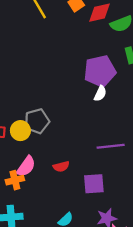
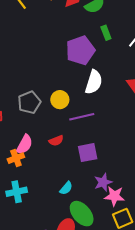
white semicircle: (100, 93) -> (94, 82), moved, size x1.6
yellow circle: (20, 131) -> (60, 100), moved
purple line: (111, 146) -> (82, 117), moved

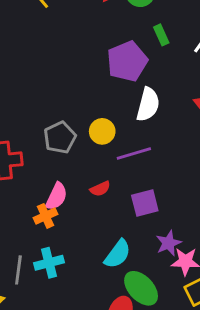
cyan semicircle: (66, 188) -> (118, 254), size x1.5

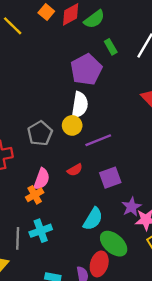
white semicircle: (148, 104) -> (80, 105), moved

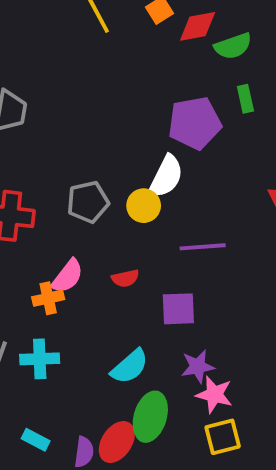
purple line: (98, 140) -> (203, 247), moved
green ellipse: (114, 244) -> (150, 417), turned 48

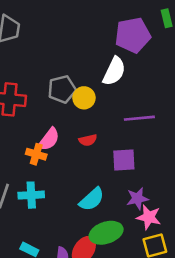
yellow circle: (144, 206) -> (84, 98), moved
orange cross: (48, 298) -> (36, 154), turned 30
green ellipse: (150, 417) -> (106, 233), turned 56

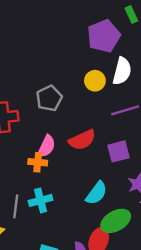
white semicircle: (114, 71) -> (122, 71), moved
yellow circle: (84, 98) -> (95, 81), moved
red semicircle: (88, 140) -> (82, 140), size x1.6

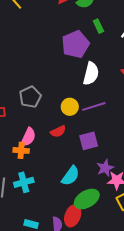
yellow circle: (95, 81) -> (70, 107), moved
red semicircle: (82, 140) -> (58, 131), size x0.7

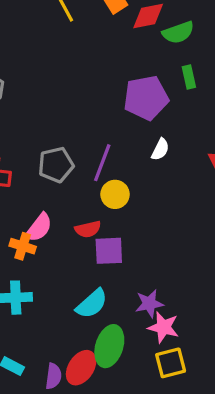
white semicircle: (91, 74) -> (160, 149), size x0.6
purple line: (94, 106) -> (102, 163), moved, turned -65
purple square: (89, 141) -> (109, 251), moved
green ellipse: (87, 199) -> (109, 346), turned -55

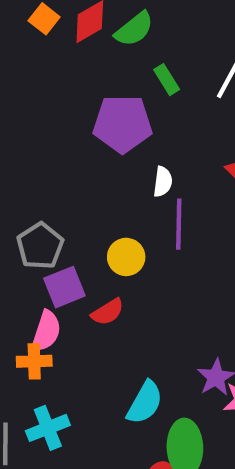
purple pentagon: (146, 98) -> (123, 124), turned 30
purple line: (102, 163) -> (179, 224), moved
purple square: (109, 251) -> (64, 287), moved

